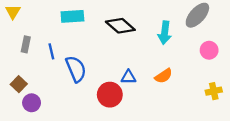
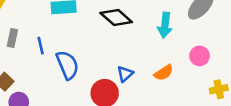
pink circle: (209, 50) -> (200, 56), moved
blue triangle: (128, 77) -> (125, 74), turned -42

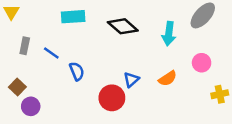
blue line: (41, 46) -> (51, 53), turned -42
blue semicircle: (67, 65) -> (77, 71), size x0.7

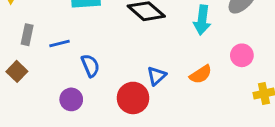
blue line: (51, 53) -> (59, 44), turned -49
brown square: (17, 87) -> (17, 71), moved
purple circle: (31, 106) -> (71, 99), moved

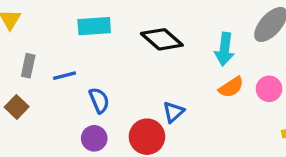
orange semicircle: (201, 74) -> (231, 87), moved
purple circle: (71, 99) -> (94, 138), moved

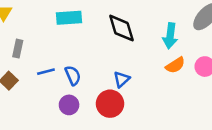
black diamond: (162, 39) -> (122, 28), turned 32
blue line: (64, 76) -> (46, 72), moved
blue triangle: (173, 112) -> (122, 79), moved

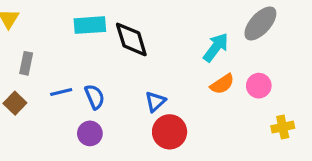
black diamond: (122, 28) -> (131, 39), moved
cyan arrow: (170, 36) -> (216, 47), turned -150
red circle: (110, 104) -> (170, 132), moved

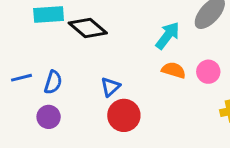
black diamond: (131, 39) -> (88, 28), turned -33
orange semicircle: (222, 84) -> (174, 70), turned -130
blue semicircle: (95, 97) -> (53, 82), turned 40

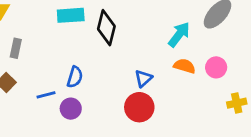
black diamond: (88, 28) -> (106, 28), turned 64
blue line: (21, 78) -> (46, 95), moved
blue triangle: (110, 87) -> (143, 78), moved

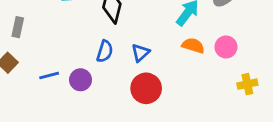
blue semicircle: (75, 77) -> (105, 51), moved
blue triangle: (143, 78) -> (140, 53), moved
purple circle: (71, 109) -> (81, 80), moved

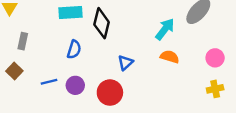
pink circle: (226, 47) -> (215, 58), moved
blue semicircle: (105, 51) -> (74, 49), moved
red circle: (146, 88) -> (110, 93), moved

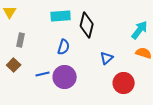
purple circle: (75, 85) -> (65, 77), size x1.5
red circle: (110, 93) -> (124, 83), moved

